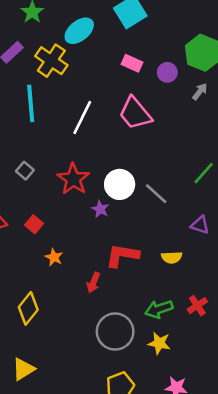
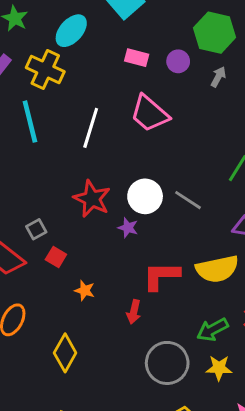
gray square: (25, 171) -> (36, 229), moved, turned 30
yellow semicircle: (172, 257) -> (217, 269), size x1.8

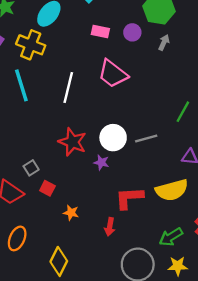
gray line: (188, 200) -> (146, 138), turned -45

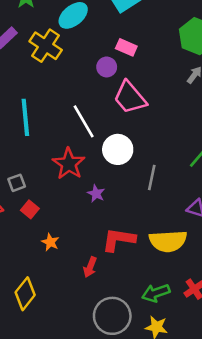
purple circle: (132, 32) -> (107, 67), moved
cyan line: (21, 85) -> (25, 117), moved
white line: (68, 87) -> (84, 121), moved, turned -56
white circle: (113, 138) -> (118, 149), moved
gray line: (146, 138) -> (152, 178), turned -75

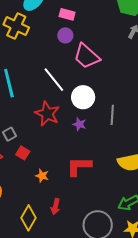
pink rectangle: (126, 47) -> (67, 14), moved
purple star: (96, 194) -> (79, 124), moved
red L-shape: (119, 240) -> (79, 166), moved
red arrow: (90, 267) -> (55, 207), moved

